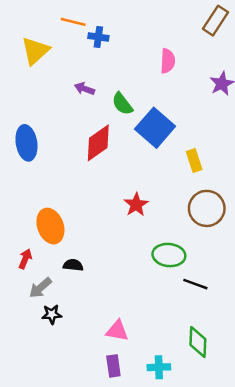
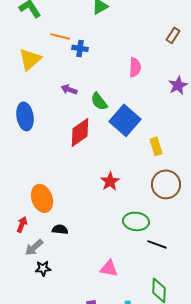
brown rectangle: (216, 21) -> (173, 35), size x0.7
blue ellipse: (26, 143) -> (25, 116), moved
pink triangle: (117, 331) -> (109, 268), moved

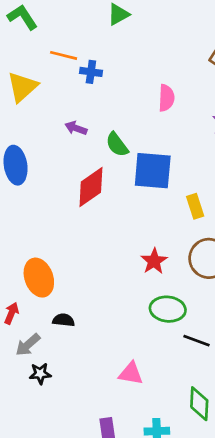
blue square: (125, 120) -> (153, 171), turned -36
red star: (110, 181) -> (154, 261), moved

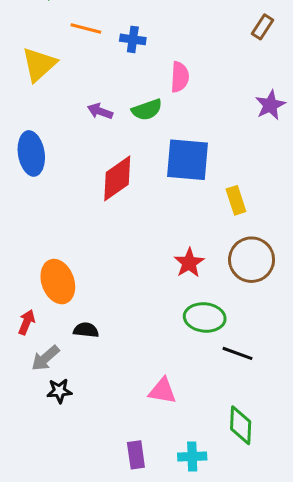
blue cross: (91, 72) -> (133, 39), moved
pink semicircle: (166, 98) -> (180, 77), moved
green semicircle: (117, 145) -> (147, 110), moved, turned -72

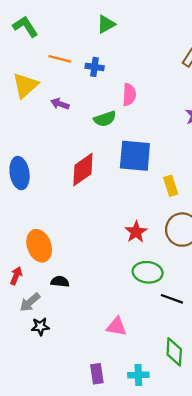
purple arrow: (100, 111) -> (60, 104), moved
blue ellipse: (31, 153) -> (20, 173), moved

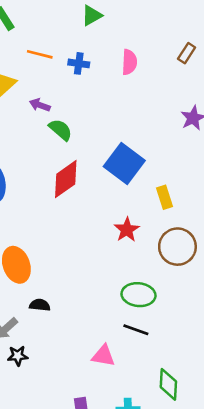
pink semicircle: (129, 95) -> (129, 62), moved
green semicircle: (105, 119) -> (61, 130), moved, turned -120
blue square: (135, 156) -> (124, 163), turned 32
red star: (136, 232) -> (127, 230), moved
black line: (172, 299) -> (136, 330), moved

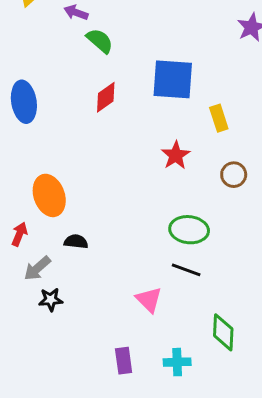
blue square: (124, 163) -> (173, 79), turned -33
red diamond: (66, 179) -> (106, 97), size x0.7
brown circle: (177, 247) -> (234, 175), size x0.6
pink triangle: (103, 356) -> (149, 300), turned 35

